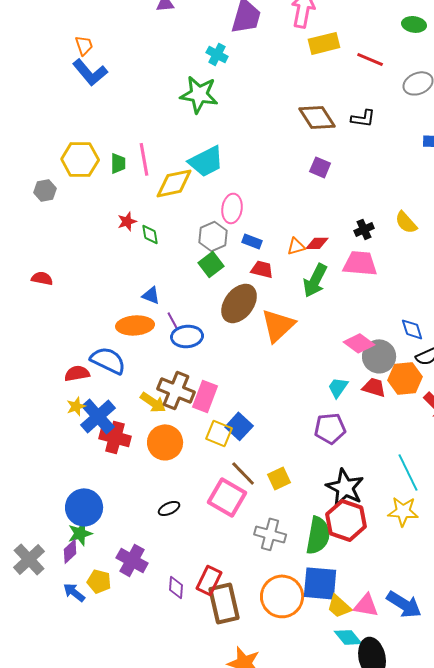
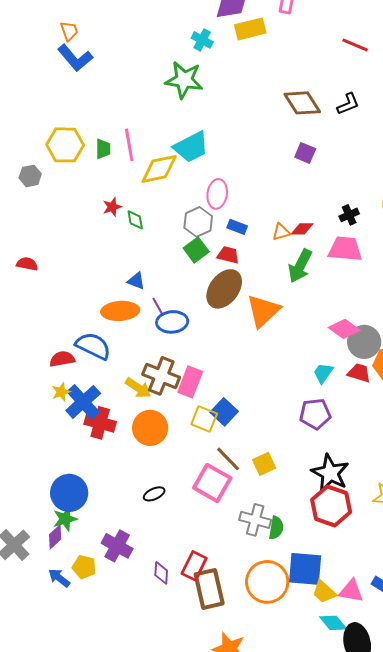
yellow rectangle: (324, 43) -> (250, 29), moved
black L-shape: (363, 118) -> (348, 104), turned -30
red trapezoid: (262, 269) -> (228, 255), moved
green semicircle: (318, 535) -> (276, 528), moved, size x0.6

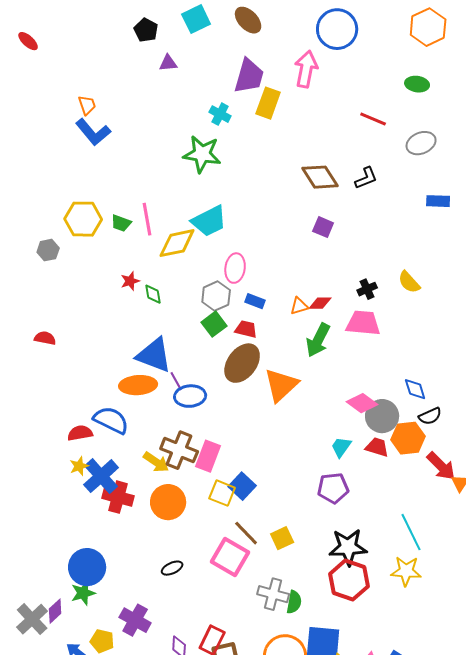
yellow rectangle: (250, 29) -> (268, 103), turned -56
green trapezoid: (103, 149) -> (121, 223), turned 110
blue triangle: (136, 281) -> (154, 355), size x2.0
black star: (330, 473) -> (348, 547), turned -30
purple diamond: (55, 537) -> (55, 611), moved

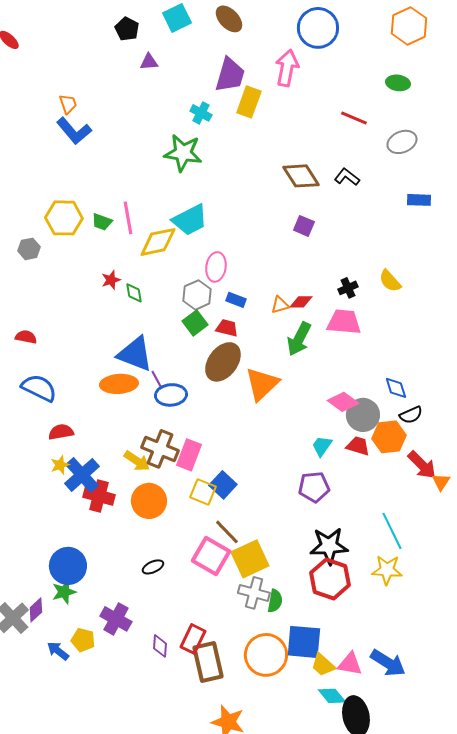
black L-shape: (366, 178) -> (347, 177), turned -120
blue semicircle: (111, 420) -> (39, 388), moved
yellow square: (282, 538) -> (250, 559), moved, size x1.6

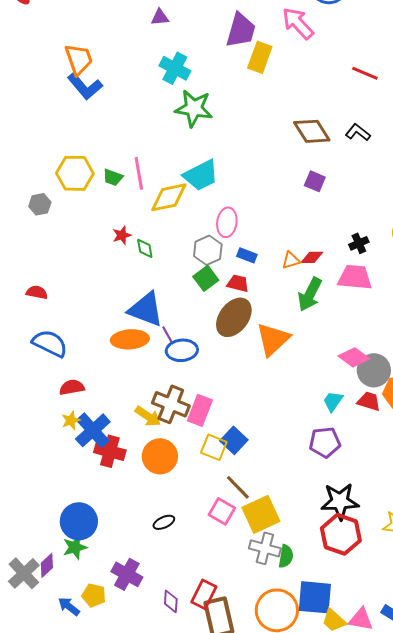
pink arrow: (287, 68) -> (298, 23), turned -54
orange trapezoid: (68, 104) -> (79, 59), size x1.6
cyan cross: (201, 113) -> (175, 68), moved, size x1.4
pink square: (211, 556) -> (222, 511), size x0.7

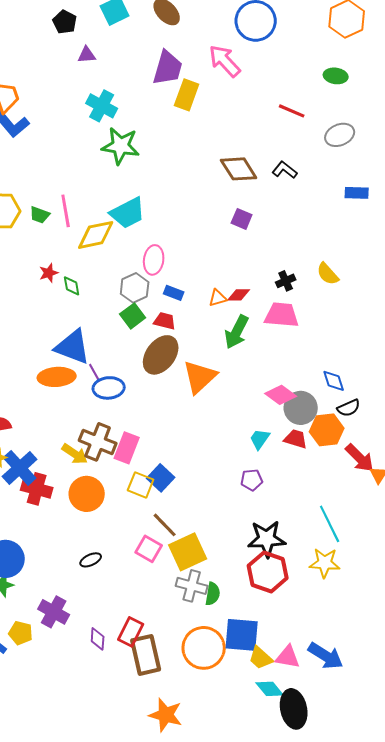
purple pentagon: (325, 442) -> (252, 480), size x0.7

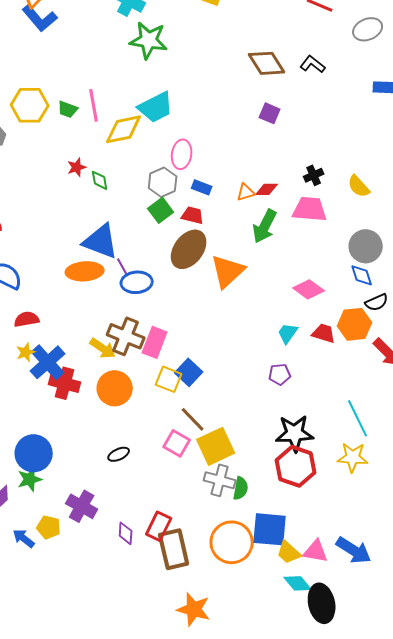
yellow semicircle: (328, 274) -> (359, 186), moved
gray circle: (301, 408) -> (366, 246), moved

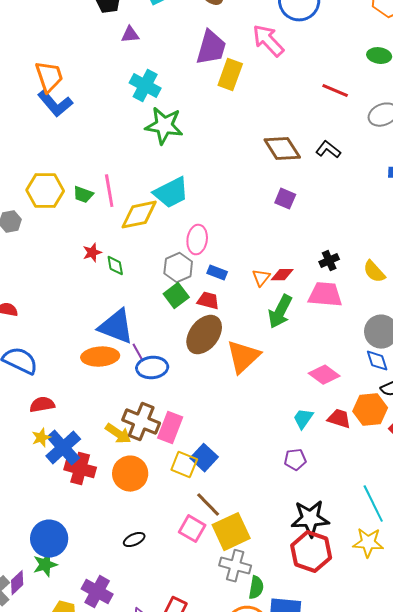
orange triangle: (246, 192) -> (261, 278), turned -36
green semicircle: (241, 488) -> (256, 588), moved

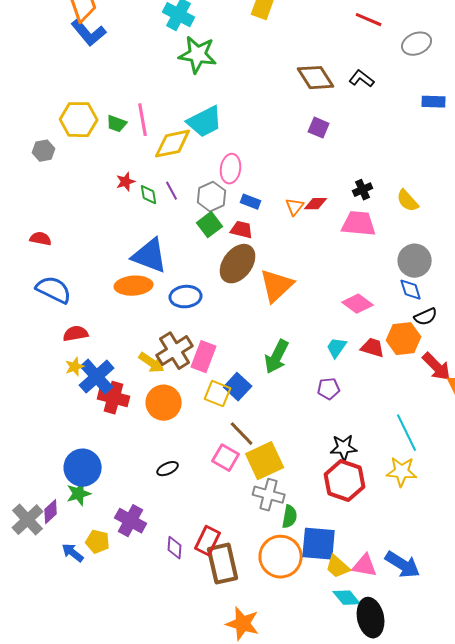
green arrow: (280, 312) -> (277, 357), moved
purple line: (138, 353) -> (172, 191), moved
brown cross: (141, 422) -> (175, 351), turned 36
black star: (310, 519) -> (344, 448), size x0.7

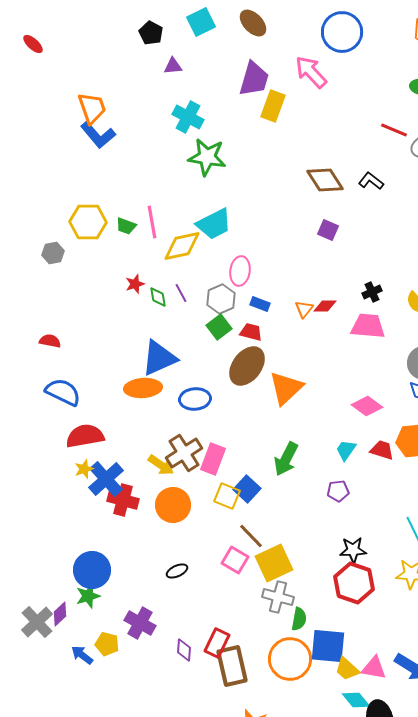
red line: (369, 20) -> (394, 130), moved
blue triangle: (150, 256) -> (159, 358), turned -45
red semicircle: (76, 334) -> (85, 436), size x1.5

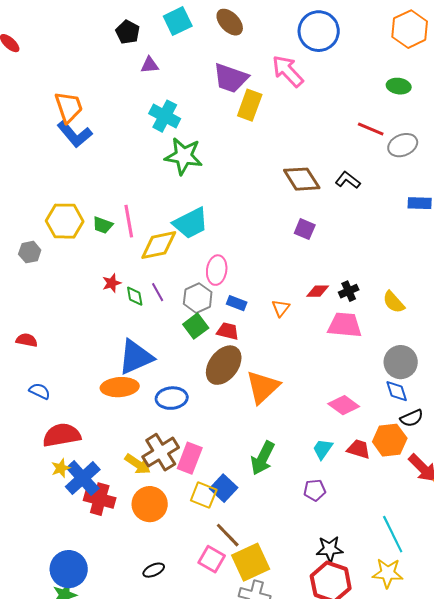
purple trapezoid: (254, 79) -> (231, 78), turned 93
red diamond: (325, 306) -> (318, 291), moved
blue semicircle: (63, 392) -> (40, 391), size x0.6

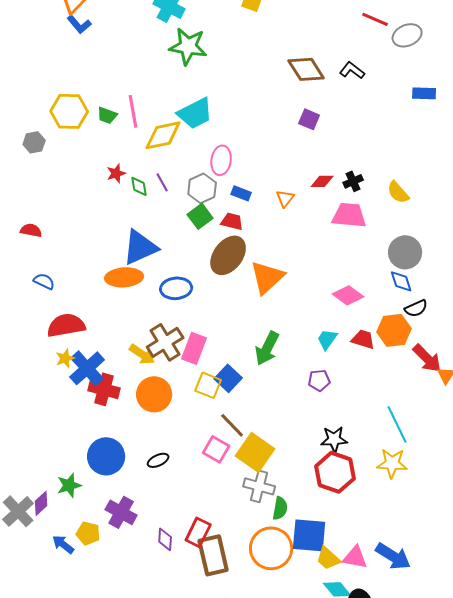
blue L-shape: (75, 134) -> (79, 24), size x0.7
yellow square: (251, 562) -> (255, 452), turned -30
blue circle: (69, 569) -> (106, 456), moved

